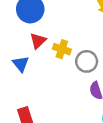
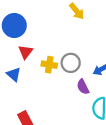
yellow cross: (62, 49) -> (49, 65), moved

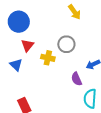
gray circle: (71, 63) -> (66, 44), moved

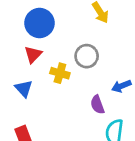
blue circle: (19, 22) -> (39, 23), moved
blue triangle: (16, 65) -> (24, 89), moved

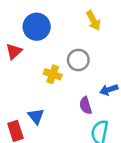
red triangle: (33, 54) -> (14, 51), moved
blue triangle: (24, 89) -> (36, 116), moved

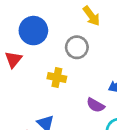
gray circle: (78, 60) -> (77, 47), moved
purple semicircle: (86, 105) -> (95, 105), turned -36

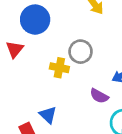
gray circle: (77, 47) -> (81, 52), moved

